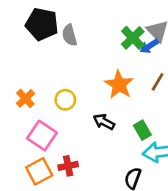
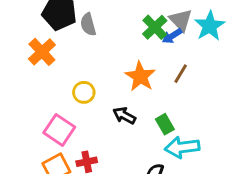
orange cross: (25, 98) -> (42, 52), moved, size x1.4

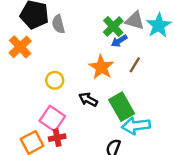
gray triangle: (181, 20) -> (135, 21), turned -30
blue arrow: (172, 36) -> (119, 41), moved
green rectangle: (165, 124) -> (122, 107), size x1.6
pink square: (59, 130) -> (52, 119), moved

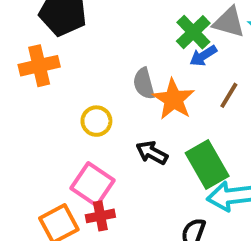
gray semicircle: (58, 24) -> (144, 83), moved
orange cross: (20, 47) -> (39, 66), turned 30

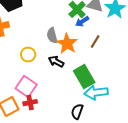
black arrow: (152, 153) -> (56, 62), moved

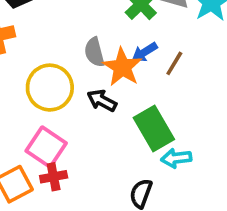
blue arrow: (82, 22) -> (145, 52), moved
yellow circle: (28, 55) -> (50, 88), size x1.6
cyan arrow: (96, 93) -> (176, 158), size x0.7

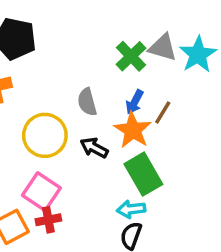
blue arrow: (145, 52) -> (135, 102), turned -30
orange star: (122, 67) -> (133, 130), moved
cyan arrow: (176, 158) -> (131, 209), moved

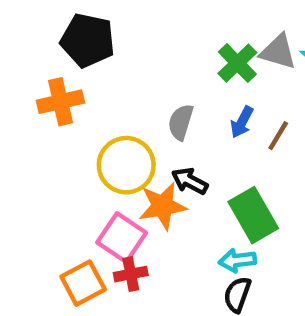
gray semicircle: (87, 102) -> (181, 122), turned 32
orange star: (133, 130) -> (163, 206), moved, turned 30

